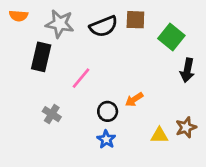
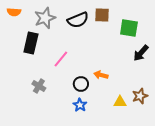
gray star: (60, 24) -> (45, 18), turned -30
green square: (171, 37) -> (129, 28), turned -30
black arrow: (187, 70) -> (141, 53), turned 30
orange arrow: (134, 99) -> (101, 75), turned 48

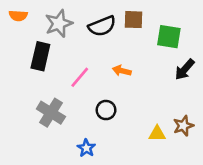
orange arrow: (101, 75) -> (122, 71), moved
gray cross: (39, 86) -> (51, 113), size x1.5
blue star: (80, 105) -> (86, 148), moved

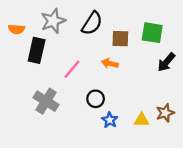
orange semicircle: (18, 16) -> (17, 29), moved
brown square: (134, 20) -> (120, 39), moved
black semicircle: (102, 26) -> (92, 23), turned -35
blue star: (86, 148) -> (110, 120), moved

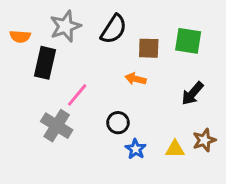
black arrow: (166, 62) -> (193, 93), moved
pink line: (72, 69) -> (77, 95), moved

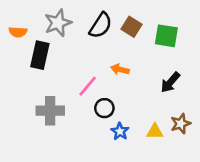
brown square: (149, 48) -> (132, 27), moved, turned 30
pink line: (77, 95) -> (88, 86), moved
gray cross: (57, 126) -> (50, 111), turned -32

